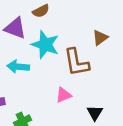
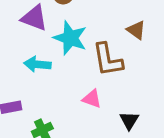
brown triangle: (100, 38) -> (136, 30), turned -49
pink triangle: (64, 95) -> (92, 99), turned 42

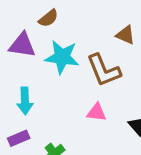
cyan arrow: (37, 64) -> (25, 101), moved, turned -85

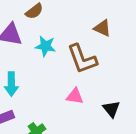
cyan star: (62, 57) -> (45, 46), size x0.7

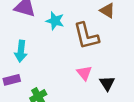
pink triangle: (75, 96) -> (84, 73), moved, turned 35

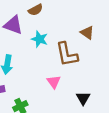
pink triangle: (84, 73) -> (54, 82), moved

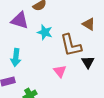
black triangle: (83, 98) -> (88, 62), moved

